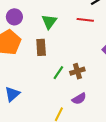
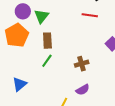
green triangle: (49, 22) -> (42, 16), moved
green line: (58, 73) -> (47, 61), moved

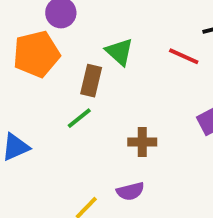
green triangle: (42, 16) -> (119, 52), moved, turned -42

